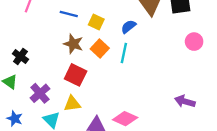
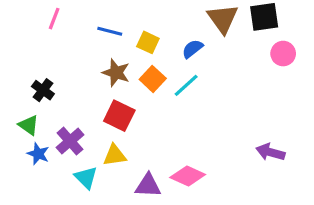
pink circle: (194, 42) -> (283, 54), moved
cyan line: (124, 53) -> (186, 85), turned 36
blue star: (15, 119) -> (38, 154), moved

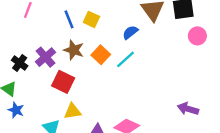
blue line: (110, 31) -> (69, 19), turned 54
yellow square: (148, 42) -> (91, 19), moved
red square: (119, 116) -> (63, 82), moved
purple cross: (70, 141) -> (45, 57), moved

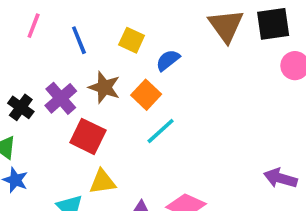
blue line: (69, 19) -> (79, 40), moved
blue semicircle: (130, 32) -> (168, 60), moved
cyan line: (126, 59) -> (161, 131), moved

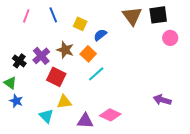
blue line: (79, 40) -> (53, 15), moved

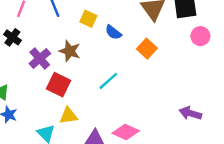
blue semicircle: (100, 35) -> (113, 32), turned -104
orange square: (88, 54) -> (147, 49), moved
black cross: (19, 61) -> (12, 37), moved

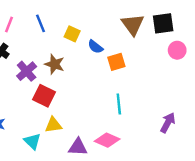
orange square: (147, 49) -> (116, 62), moved, turned 30
cyan line: (108, 81) -> (119, 104), moved, turned -54
purple arrow: (190, 113) -> (168, 123), turned 102

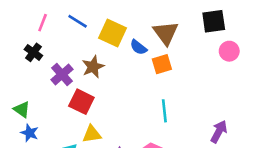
blue line: (41, 23) -> (78, 21), turned -36
brown triangle: (133, 25) -> (166, 33), moved
yellow square: (72, 34) -> (113, 33), size x1.5
brown star: (55, 64) -> (93, 67), turned 30

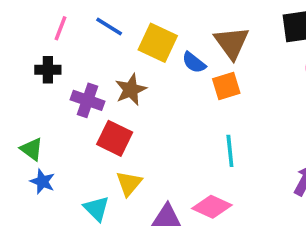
black cross: (33, 52) -> (48, 70), turned -36
purple cross: (62, 74) -> (88, 100), turned -30
yellow triangle: (92, 134) -> (129, 183), turned -42

